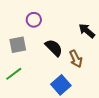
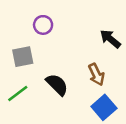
black semicircle: (54, 48) -> (57, 85), moved
blue square: (61, 85) -> (104, 107), moved

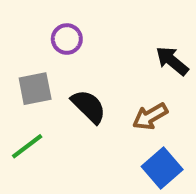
brown arrow: (96, 74) -> (150, 116), turned 85
black semicircle: (57, 85) -> (89, 106), moved

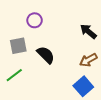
brown arrow: (150, 116) -> (88, 60), moved

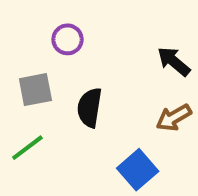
black semicircle: (46, 55) -> (90, 108), turned -126
blue square: (83, 86) -> (138, 170), moved

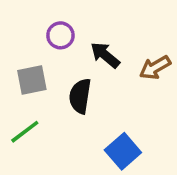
black arrow: (174, 61) -> (105, 55), moved
brown arrow: (174, 118) -> (155, 67), moved

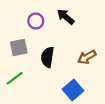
black arrow: (105, 55) -> (66, 17), moved
brown arrow: (155, 67) -> (87, 57), moved

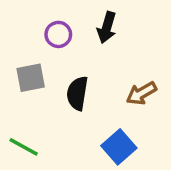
black arrow: (66, 17) -> (107, 28), turned -114
green line: (15, 78) -> (24, 147), moved, turned 66

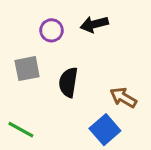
black arrow: (107, 28) -> (94, 24), turned 60
brown arrow: (141, 93) -> (123, 98), moved, turned 60

